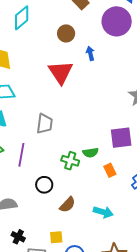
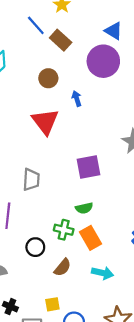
purple square: (121, 138) -> (89, 167), moved
green cross: (70, 161) -> (64, 230), moved
orange rectangle: (110, 170) -> (91, 238), moved, size x1.5

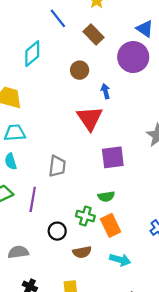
blue line: (36, 25) -> (58, 18), moved
red triangle: (45, 122) -> (90, 118), moved
brown semicircle: (63, 267) -> (82, 252), turned 36

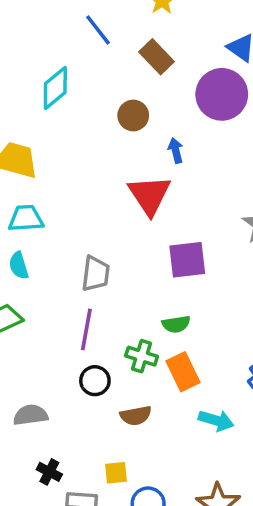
purple line: (33, 199) -> (86, 329), moved
cyan arrow: (120, 260) -> (216, 420), moved

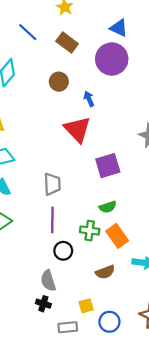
gray semicircle: (31, 415) -> (48, 281), moved, turned -90
brown semicircle: (136, 416) -> (105, 272), moved
black cross: (49, 472) -> (43, 304), moved

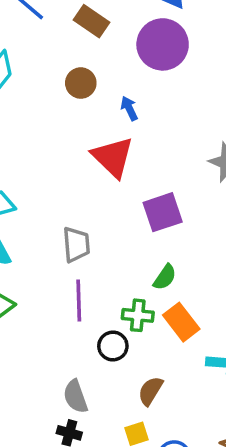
green semicircle: (108, 207) -> (165, 277), turned -35
black circle: (63, 251) -> (113, 346), moved
brown semicircle: (105, 272) -> (151, 391), moved, turned 144

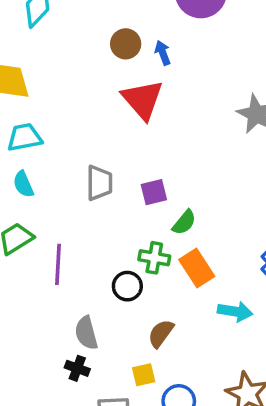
brown circle: (81, 83) -> (126, 44), moved
purple square: (163, 212) -> (154, 192), moved, size x0.7
purple line: (79, 301) -> (58, 264), moved

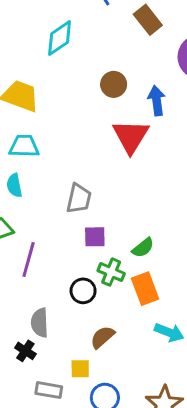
brown circle: (126, 44) -> (114, 84), moved
blue arrow: (163, 53) -> (157, 101), size x1.4
purple square: (154, 192) -> (95, 237), moved

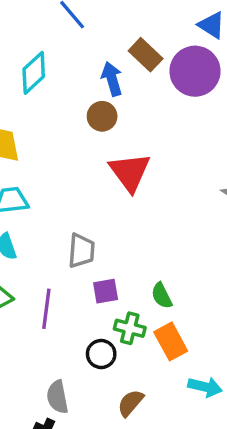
brown rectangle: (148, 20) -> (146, 55), moved
blue arrow: (157, 101) -> (112, 79), moved
green semicircle: (143, 248) -> (162, 296), turned 110
purple line: (29, 260) -> (46, 309), moved

